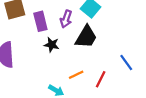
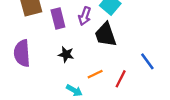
black trapezoid: (86, 37) -> (106, 35), turned 130
black star: (52, 45) -> (66, 54), moved

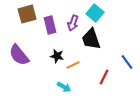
purple semicircle: (22, 53) -> (19, 55), turned -35
orange line: (95, 74) -> (73, 65), moved

